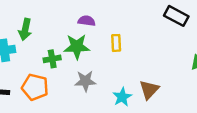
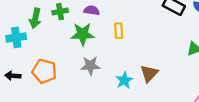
green cross: (52, 59) -> (60, 12), moved

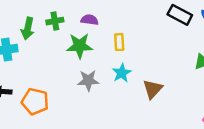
orange pentagon: (44, 71) -> (35, 101), moved
cyan star: (124, 80) -> (122, 73), moved

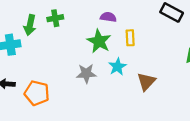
purple semicircle: (90, 20) -> (108, 17), moved
yellow rectangle: (119, 42) -> (130, 38), moved
green star: (80, 46) -> (99, 41), moved, turned 30

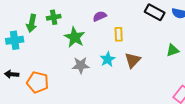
purple semicircle: (108, 17) -> (100, 16), turned -32
green star: (99, 41) -> (75, 37), moved
brown triangle: (146, 82) -> (133, 60), moved

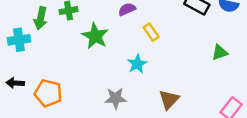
yellow rectangle: (119, 34) -> (151, 32), turned -32
brown triangle: (133, 60) -> (169, 99), moved
gray star: (81, 65) -> (116, 98), moved

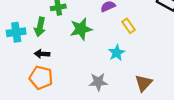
green arrow: (41, 18) -> (40, 27), moved
green star: (95, 36) -> (81, 29), turned 30
black arrow: (15, 83) -> (42, 54), moved

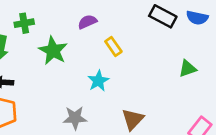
green star: (81, 29) -> (53, 51), turned -30

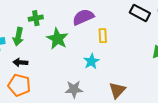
purple semicircle: (87, 22) -> (83, 17), size x1.5
yellow rectangle: (113, 47) -> (103, 36), turned 32

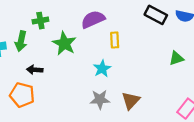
black arrow: (20, 62) -> (35, 70), moved
gray star: (74, 89) -> (100, 99), moved

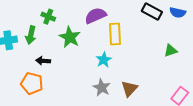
green cross: (40, 21) -> (48, 17), turned 32
yellow rectangle: (115, 40) -> (115, 34), size x1.5
gray star: (100, 99) -> (102, 88), turned 30

